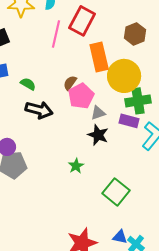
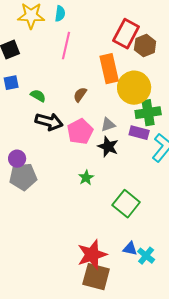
red rectangle: (82, 21) -> (126, 34), moved
pink pentagon: (81, 96) -> (80, 132), moved

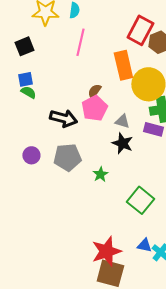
green semicircle: (38, 96) -> (28, 92), moved
gray triangle: (108, 125) -> (122, 121), turned 35
pink pentagon: (80, 132) -> (94, 108), moved
gray pentagon: (23, 177) -> (67, 157), moved

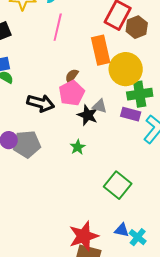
black star: (122, 143) -> (88, 115), moved
gray pentagon: (67, 157) -> (27, 144), moved
green star: (100, 174) -> (78, 147), moved

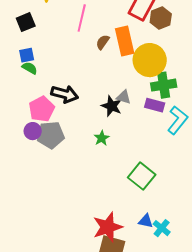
brown semicircle: (72, 76) -> (103, 42), moved
pink pentagon: (72, 93) -> (42, 109), moved

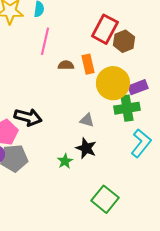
orange rectangle: (125, 41) -> (88, 64), size x0.7
brown semicircle: (103, 42) -> (66, 65), turned 56
purple rectangle: (155, 105) -> (138, 87), moved, turned -36
black star: (112, 106) -> (86, 148), moved

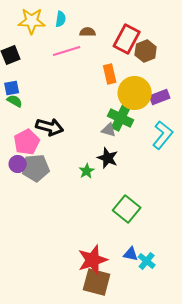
pink line: (45, 41) -> (67, 51), turned 60
brown semicircle: (66, 65) -> (88, 32), moved
green cross: (127, 108) -> (121, 118), moved, turned 35
cyan L-shape: (141, 143) -> (163, 135), moved

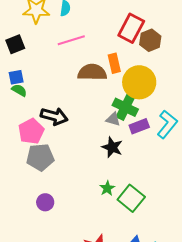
brown semicircle: (88, 32) -> (92, 72), moved, size x1.8
purple rectangle: (160, 97) -> (139, 126), moved
purple circle: (18, 164) -> (45, 202), moved
green star: (87, 171) -> (107, 188), moved

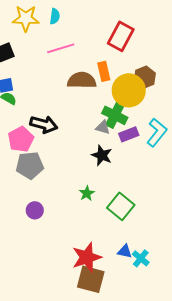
brown hexagon: (150, 40) -> (145, 77), moved
green star: (107, 188) -> (87, 193), moved

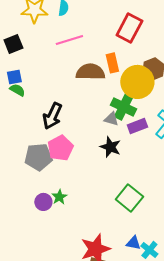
black arrow: (44, 124) -> (52, 116), turned 100
pink pentagon: (21, 139) -> (60, 148), moved
green star: (87, 193) -> (59, 197), moved

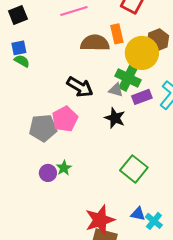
black arrow: (52, 116) -> (80, 87), moved, turned -84

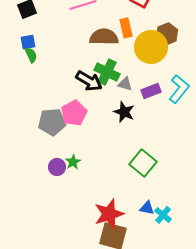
green semicircle: (22, 61) -> (31, 55), turned 35
green cross: (128, 78) -> (107, 72), moved

